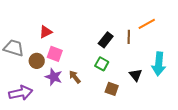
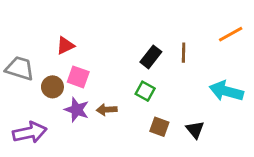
orange line: (147, 24) -> (231, 34), moved
cyan arrow: (159, 64) -> (226, 91), turned 100
black triangle: (136, 75) -> (195, 130), moved
brown arrow: (75, 77) -> (107, 110), turned -56

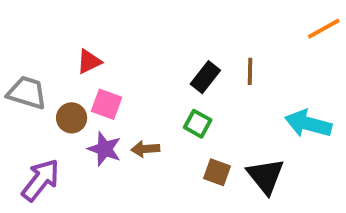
orange line: (231, 34) -> (324, 29), moved
black triangle: (195, 130) -> (266, 176), size x1.5
purple arrow: (30, 132) -> (41, 180), turned -40

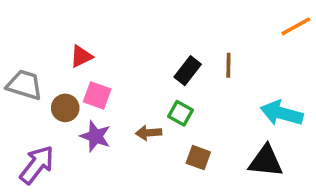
brown arrow: (145, 149) -> (149, 133), moved
black triangle: (266, 176) -> (266, 161), moved, turned -45

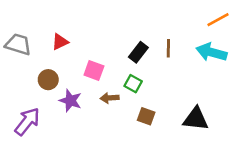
gray trapezoid: (24, 85) -> (18, 44), moved
pink square: (97, 95) -> (94, 71), moved
cyan arrow: (282, 113) -> (211, 52), moved

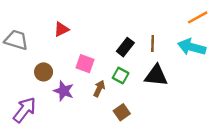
red triangle: (60, 42) -> (61, 29), moved
brown arrow: (110, 98) -> (99, 89), turned 119
brown square: (146, 116) -> (122, 112), moved, turned 35
black triangle: (196, 119) -> (156, 76), moved

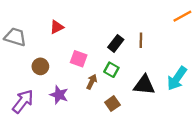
cyan arrow: (192, 47) -> (177, 78), moved, turned -70
black triangle: (156, 76) -> (144, 85), moved
purple star: (64, 91) -> (59, 95), moved

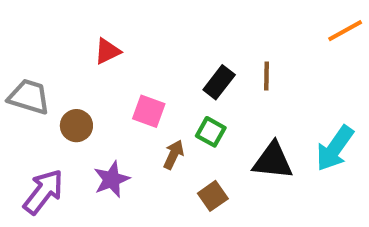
gray trapezoid: (15, 37) -> (29, 97), moved
purple star: (59, 95) -> (112, 179), turned 30

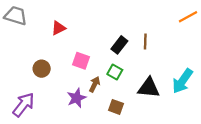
gray trapezoid: (29, 97) -> (16, 16), moved
purple star: (112, 179) -> (77, 98), moved
brown square: (213, 196) -> (116, 107), turned -35

